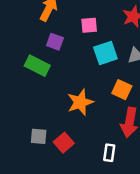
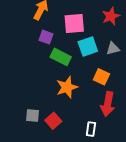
pink square: (89, 25) -> (74, 23), size x1.5
green rectangle: (37, 66) -> (61, 57), moved

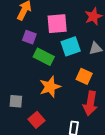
gray square: (32, 115) -> (16, 101), moved

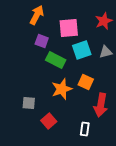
orange square: (84, 76) -> (86, 82), moved

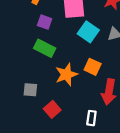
cyan square: (82, 50) -> (88, 32), turned -36
green rectangle: (56, 60) -> (45, 48), moved

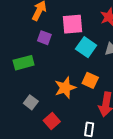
green rectangle: (45, 48) -> (24, 63), moved, turned -42
gray square: (30, 90) -> (31, 102), turned 32

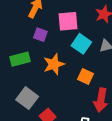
orange star: (65, 88) -> (54, 64), moved
gray square: (31, 102) -> (27, 98), size x1.5

